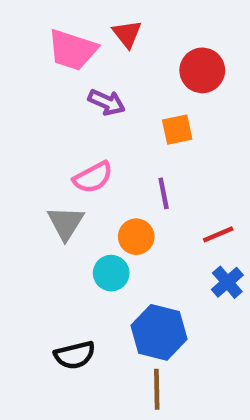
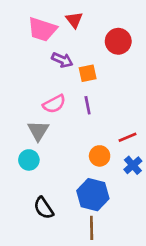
orange square: (177, 130) -> (88, 73), moved
purple line: (164, 193) -> (88, 105), moved
orange circle: (136, 237) -> (100, 156), moved
cyan circle: (111, 273) -> (29, 160), moved
black semicircle: (75, 355) -> (44, 208), turned 70

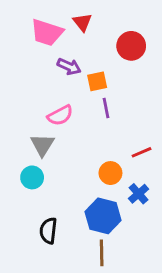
purple line: (88, 105) -> (106, 108), moved
blue cross: (133, 165) -> (139, 194), moved
black semicircle: (44, 208) -> (48, 231), turned 40

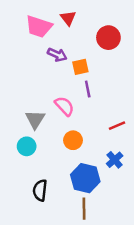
pink semicircle: (60, 115) -> (64, 106), moved, turned -105
orange circle: (110, 173) -> (73, 140), moved

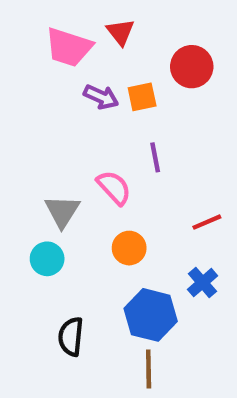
orange square: (80, 67) -> (142, 97), moved

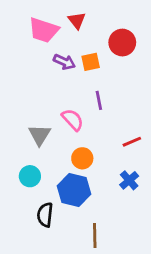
cyan circle: (47, 259) -> (30, 176), moved
blue hexagon: (151, 315) -> (74, 190), moved

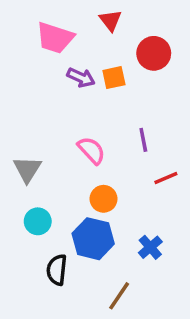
red triangle: (77, 20) -> (110, 20), moved
purple line: (99, 100) -> (143, 140), moved
gray triangle: (40, 135) -> (27, 169), moved
blue cross: (129, 180) -> (150, 247), moved
brown line: (95, 235) -> (119, 296), turned 35

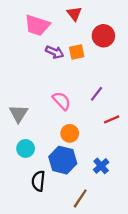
purple line: (143, 140) -> (96, 94), turned 49

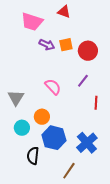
red triangle: (74, 14) -> (64, 12), turned -32
red circle: (103, 36) -> (88, 51), moved
red line: (112, 119) -> (96, 103), turned -64
orange circle: (70, 133) -> (42, 117), moved
blue cross: (101, 166) -> (87, 143), size x1.5

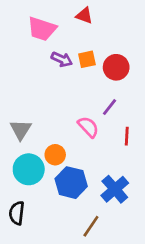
pink semicircle: (53, 87) -> (88, 127), moved
cyan circle: (22, 128) -> (29, 169), size x1.5
black semicircle: (33, 156) -> (17, 213), moved

